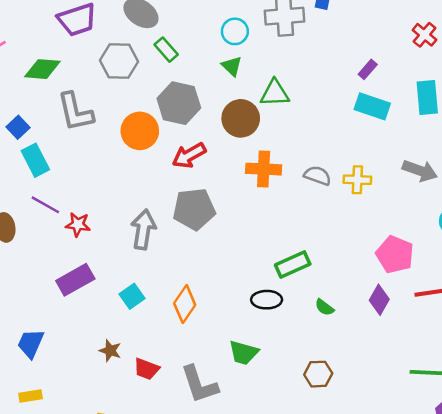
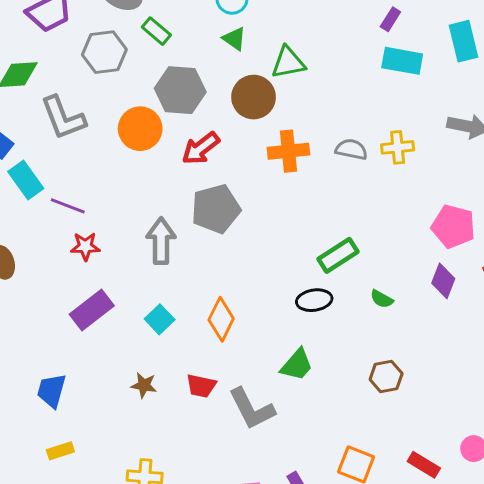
purple line: (45, 205) -> (68, 206), moved
green trapezoid: (243, 353) -> (297, 365), turned -56
red trapezoid: (146, 369) -> (201, 386), moved

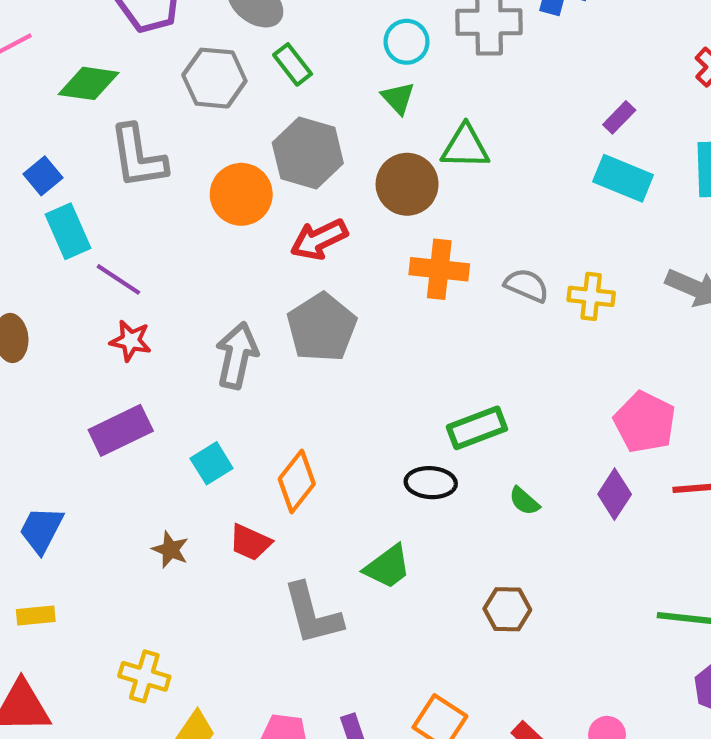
gray pentagon: (216, 209) -> (322, 327), turned -30
red trapezoid: (201, 386) -> (250, 542), moved

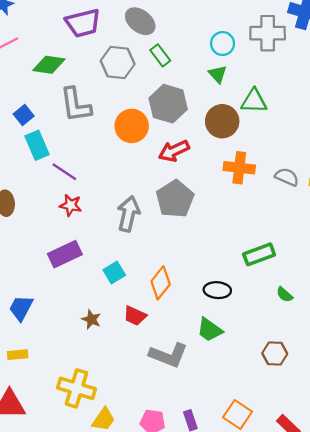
black ellipse: (431, 483) -> (217, 290), moved
green trapezoid: (388, 567) -> (210, 330), turned 72
gray L-shape: (312, 614) -> (168, 355), turned -54
yellow cross: (144, 676) -> (77, 388), size x1.4

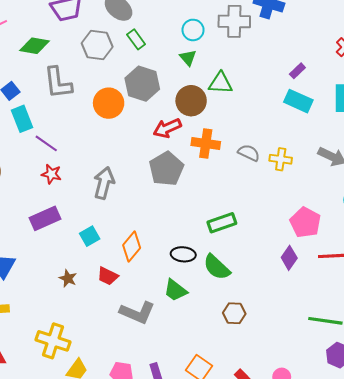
red arrow: (174, 151) -> (167, 128), moved
gray pentagon: (175, 199) -> (166, 169), moved
green semicircle: (285, 295) -> (217, 267), moved, size x1.8

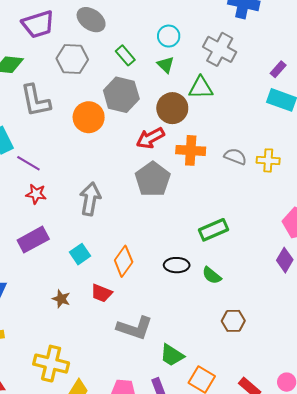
gray cross: (234, 21) -> (220, 49), moved, turned 32
green rectangle: (136, 39) -> (125, 55), moved
green semicircle: (217, 267) -> (212, 275), size x0.7
green trapezoid: (175, 290) -> (172, 355), moved

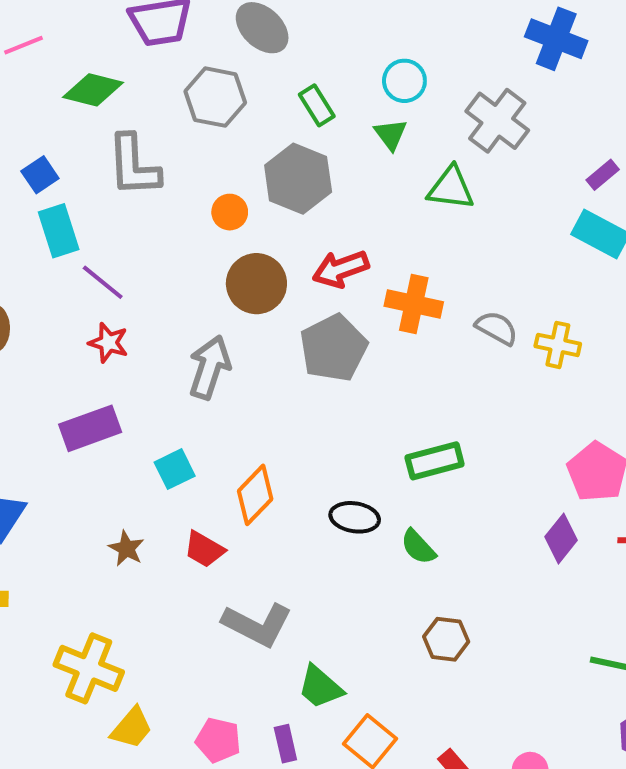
brown circle: (172, 108) -> (256, 284), moved
orange circle: (89, 117) -> (230, 212), size x0.6

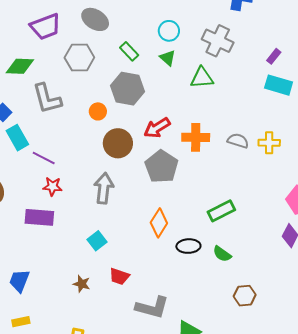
purple rectangle: (90, 428) -> (39, 217), moved, turned 36
orange diamond: (255, 495) -> (159, 223), moved

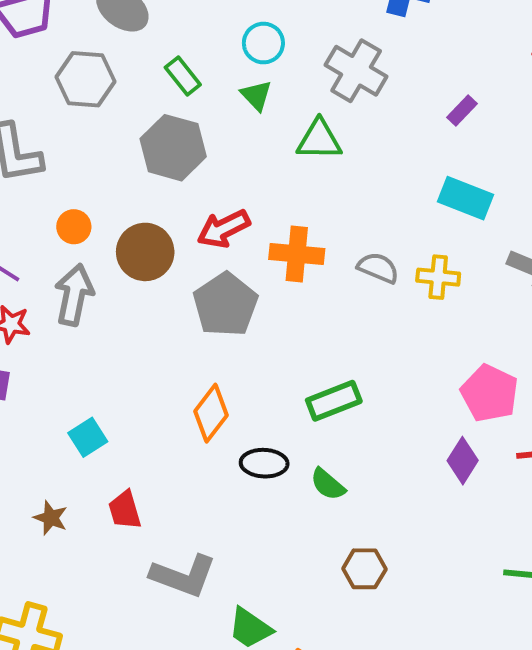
cyan rectangle: (279, 85) -> (466, 198), moved
orange circle: (98, 111) -> (74, 227), moved
gray arrow: (104, 188) -> (74, 295), moved
red trapezoid: (119, 276) -> (125, 510), turned 50

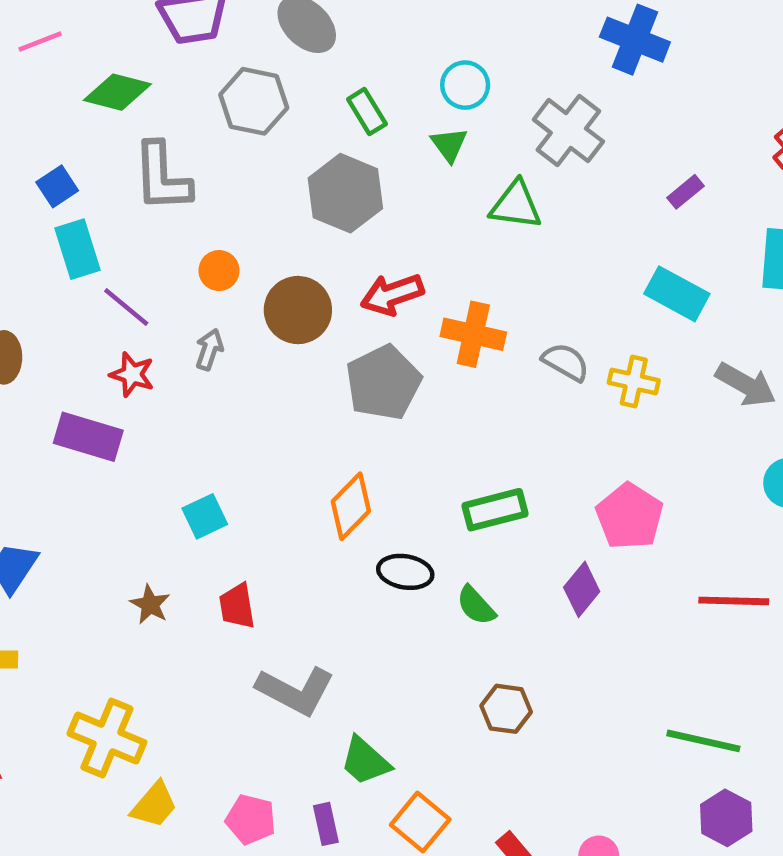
gray arrow: (74, 295) -> (209, 349), size x0.6
pink pentagon: (490, 393) -> (629, 516), moved
purple diamond: (463, 461) -> (582, 589), moved

